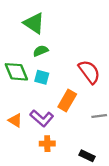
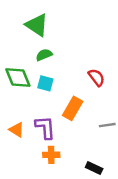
red semicircle: (89, 72) -> (96, 77), size x0.7
purple L-shape: (42, 118) -> (45, 127), turned -135

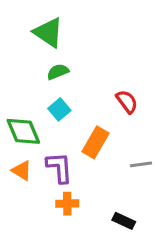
green diamond: (18, 77) -> (23, 131), moved
cyan square: (45, 83) -> (59, 109), turned 35

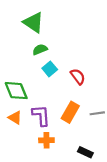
red semicircle: (127, 102) -> (78, 77), moved
cyan square: (59, 109) -> (50, 69), moved
orange rectangle: (96, 142) -> (70, 112), moved

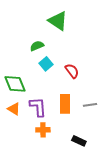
green triangle: (33, 22) -> (58, 21), moved
orange rectangle: (70, 112) -> (65, 104), turned -30

